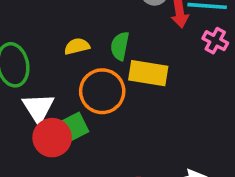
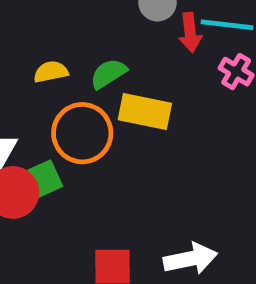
green semicircle: (120, 46) -> (108, 74), turned 44

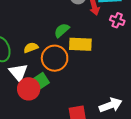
yellow semicircle: (51, 72) -> (31, 48), moved

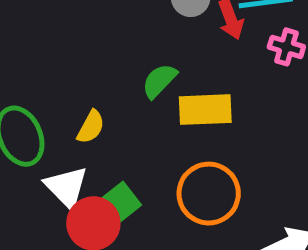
yellow semicircle: (31, 48) -> (91, 127), turned 144
orange circle: (55, 58) -> (209, 194), moved

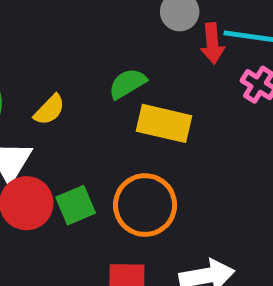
green square: (120, 203) -> (76, 205), moved

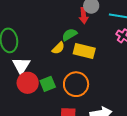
red arrow: (212, 43) -> (84, 16), moved
yellow semicircle: (49, 110) -> (58, 48), moved

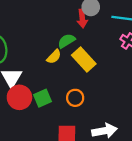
yellow rectangle: (84, 51) -> (84, 59), turned 35
orange circle: (76, 84) -> (75, 98), size x0.6

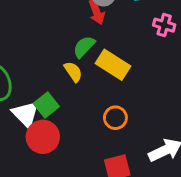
yellow semicircle: (54, 57) -> (73, 72), turned -63
green square: (43, 98) -> (46, 105), moved

